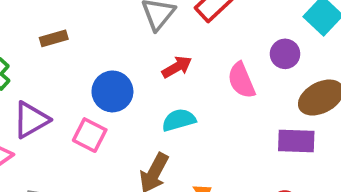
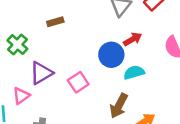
blue circle: (112, 91) -> (111, 55), moved
pink square: (90, 135) -> (78, 82), turned 30

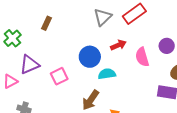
brown rectangle: (55, 22) -> (46, 23), turned -56
red arrow: (133, 39) -> (118, 45), moved

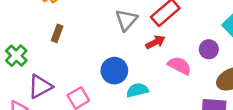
red arrow: (118, 45) -> (155, 42), moved
pink semicircle: (142, 57) -> (179, 66), turned 138

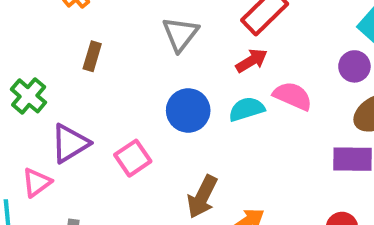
gray triangle: (126, 20) -> (180, 34), moved
purple circle: (209, 49) -> (354, 66), moved
cyan semicircle: (137, 90) -> (247, 109), moved

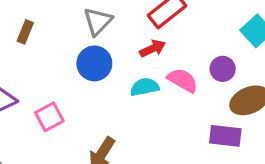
purple circle: (354, 66) -> (223, 69), moved
blue circle: (188, 110) -> (94, 63), moved

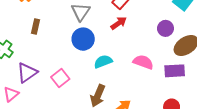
pink semicircle: (183, 80) -> (143, 62), moved
cyan semicircle: (145, 87) -> (103, 61), moved

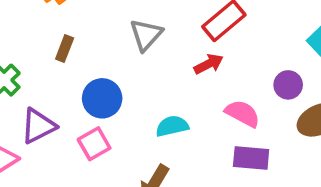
blue circle: (83, 39) -> (102, 98), moved
pink semicircle: (143, 62) -> (243, 114), moved
purple rectangle: (175, 71) -> (251, 158), moved

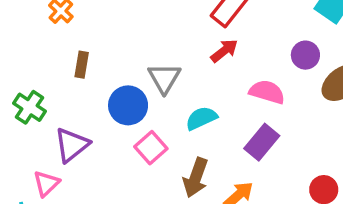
gray triangle: (146, 35) -> (164, 78), moved
pink square: (94, 144) -> (151, 148), moved
purple rectangle: (251, 158) -> (262, 142), moved, turned -44

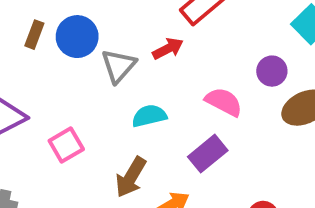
red arrow: (224, 51) -> (168, 49), moved
blue circle: (128, 105) -> (77, 37), moved
pink square: (151, 148) -> (66, 145), moved

